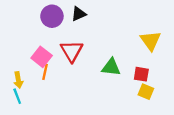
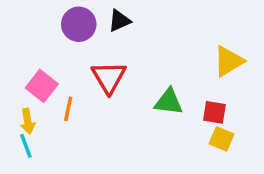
yellow triangle: (151, 41) -> (229, 61), turned 35
pink square: (42, 57) -> (42, 86), moved

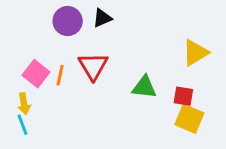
orange line: (68, 109) -> (60, 75), moved
yellow square: (222, 139) -> (189, 119), size x1.4

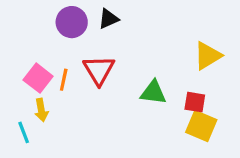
yellow arrow: (24, 104) -> (41, 110), moved

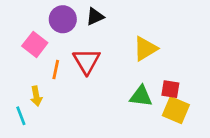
yellow triangle: (208, 56) -> (145, 49), moved
pink square: (38, 78) -> (35, 44), moved
green triangle: (153, 92) -> (141, 96), moved

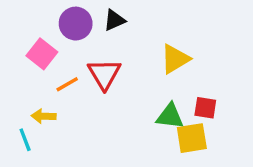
orange line: (56, 70) -> (67, 84), turned 48
yellow arrow: (36, 96) -> (44, 116), turned 102
yellow square: (176, 110) -> (192, 138), moved, turned -32

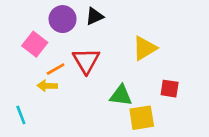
yellow arrow: (44, 116) -> (47, 86), moved
green triangle: (170, 116) -> (121, 95), moved
yellow square: (192, 138) -> (142, 118), moved

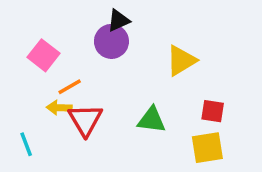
purple circle: (63, 19) -> (111, 41), moved
red triangle: (86, 61) -> (85, 120), moved
yellow square: (142, 118) -> (207, 148), moved

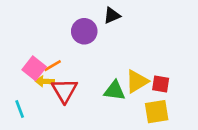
black triangle: (118, 20) -> (112, 15), moved
pink square: (43, 55) -> (34, 68), moved
yellow triangle: (181, 61) -> (137, 81), moved

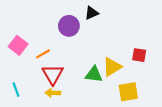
pink square: (34, 68) -> (18, 45), moved
yellow arrow: (45, 81) -> (53, 93), moved
red square: (161, 84) -> (139, 55), moved

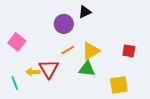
orange line: (43, 54) -> (68, 50), moved
yellow triangle: (112, 67) -> (91, 51), moved
yellow arrow: (53, 93) -> (33, 72), moved

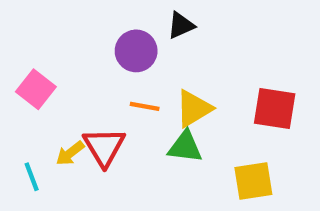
orange line: (68, 50) -> (145, 106), turned 40
red square: (129, 51) -> (275, 109), size x1.5
yellow arrow: (33, 72) -> (70, 153), turned -40

